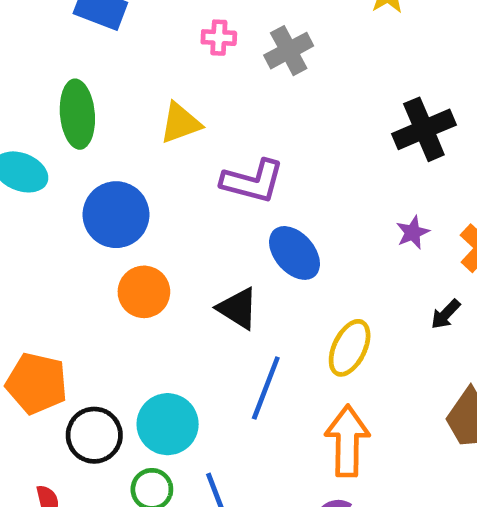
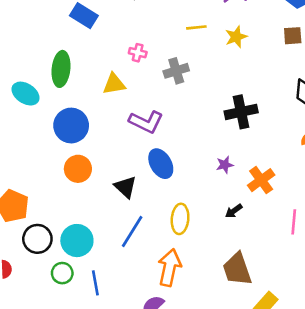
pink cross: (219, 38) -> (138, 53), moved
gray cross: (289, 51) -> (176, 71), moved
yellow ellipse: (350, 348) -> (180, 219), turned -32

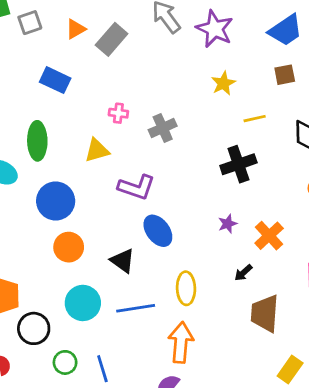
yellow line: (196, 27) -> (255, 119), moved
blue line: (132, 231) -> (136, 308), turned 56
cyan circle: (77, 241) -> (83, 303), moved
brown trapezoid: (237, 269) -> (265, 313), moved, turned 30

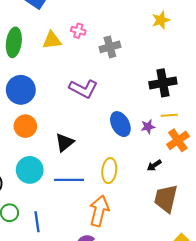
yellow line: (255, 119) -> (169, 115), moved
yellow triangle: (97, 150) -> (52, 40), moved
blue ellipse: (158, 231) -> (120, 124), moved
black triangle: (123, 261) -> (65, 143), turned 36

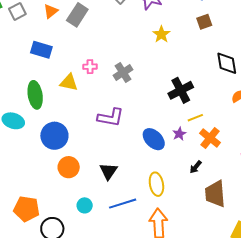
yellow triangle: (52, 40) -> (69, 82), turned 36
cyan circle: (30, 170) -> (85, 205), size x0.6

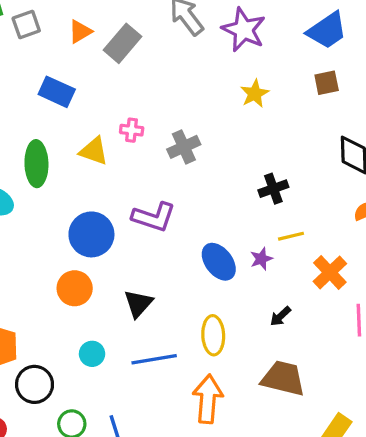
black cross: (181, 90) -> (273, 189), size x0.7
blue circle: (54, 136) -> (91, 234), moved
orange cross: (210, 138) -> (330, 272), moved
brown trapezoid: (215, 194) -> (283, 378), moved, turned 100

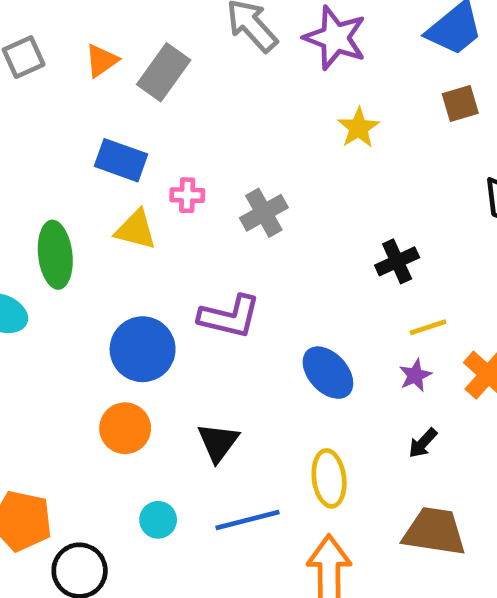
blue rectangle: (57, 92) -> (121, 160), moved
purple star: (261, 259) -> (415, 375), moved

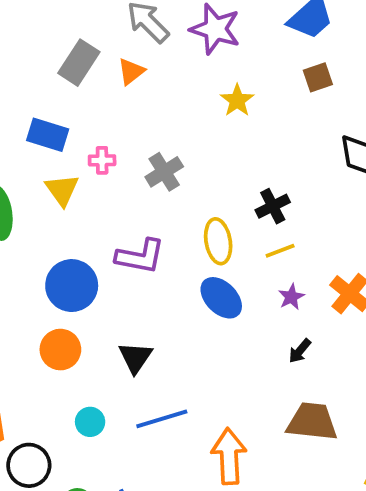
orange triangle: (102, 61) -> (131, 71), moved
yellow triangle: (136, 230) -> (62, 190), turned 42
yellow line: (428, 327) -> (280, 251), moved
yellow ellipse: (329, 478) -> (218, 241), moved

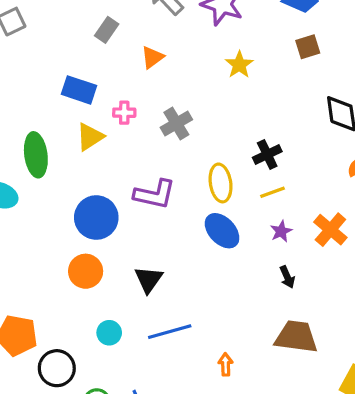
gray rectangle: (79, 63) -> (107, 30), size x0.7
orange triangle: (131, 71) -> (152, 57), moved
yellow triangle: (62, 190) -> (90, 137), turned 32
black arrow: (300, 351) -> (287, 277), turned -65
orange arrow: (229, 456) -> (226, 364), size x0.5

